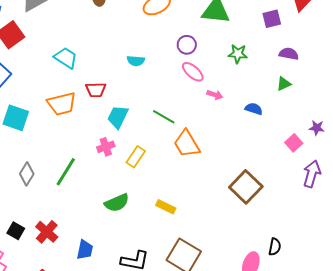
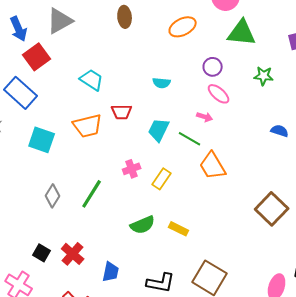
pink arrow: (215, 95) -> (205, 117), moved
cyan trapezoid: (118, 117) -> (159, 130), moved
yellow rectangle: (166, 207) -> (179, 229), moved

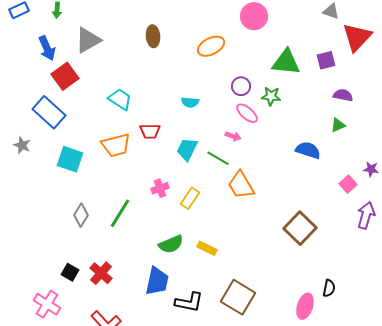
green triangle: (242, 33) -> (286, 62), moved
green star: (264, 76) -> (271, 96), moved
blue semicircle: (280, 131) -> (308, 150), size x1.4
blue trapezoid: (111, 272) -> (157, 281), moved, size x1.4

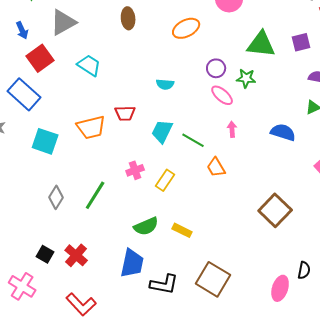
blue arrow: (47, 48) -> (22, 30), size x0.7
cyan trapezoid: (120, 99) -> (89, 65), moved
pink arrow: (233, 136) -> (232, 129), moved, turned -112
orange trapezoid: (241, 185) -> (216, 167), size x0.7

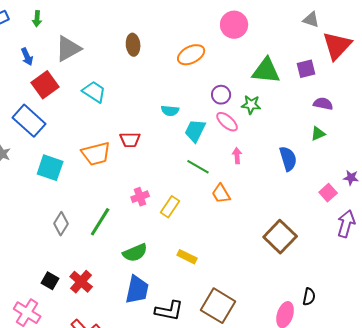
cyan trapezoid: (162, 131) -> (195, 131), moved
blue semicircle: (283, 132) -> (288, 159), turned 55
green semicircle: (146, 226) -> (135, 253), moved

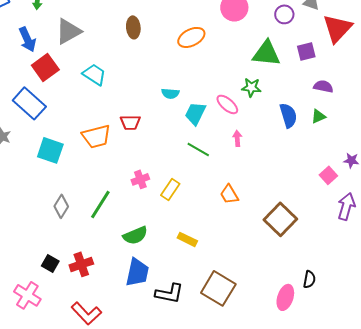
blue arrow: (27, 57) -> (27, 39), size x1.4
purple circle: (221, 95) -> (284, 14), moved
blue semicircle: (288, 159) -> (288, 115), moved
orange trapezoid: (221, 194) -> (229, 194), moved
red cross: (81, 282) -> (81, 264), turned 30

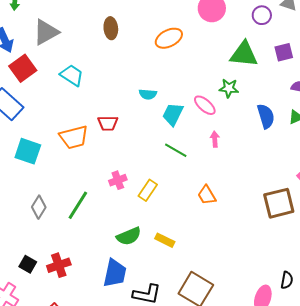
brown square: (280, 219) -> (279, 203), moved, turned 32
green semicircle: (135, 235) -> (129, 236), moved

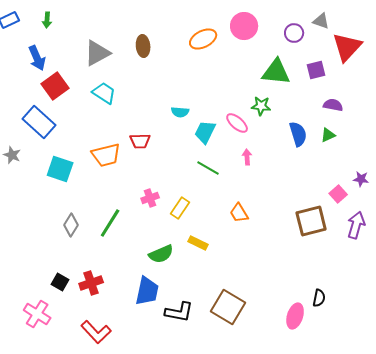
gray triangle: (46, 32) -> (97, 53), moved
orange ellipse: (169, 38) -> (203, 39), moved
yellow rectangle: (165, 240) -> (198, 243), moved

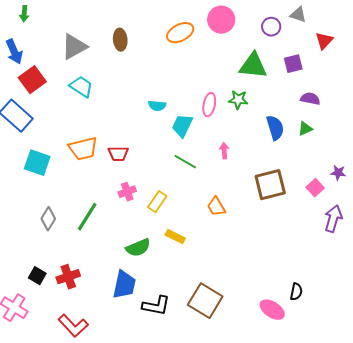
red triangle: (347, 47) -> (324, 41), size x0.6
pink ellipse: (237, 123) -> (209, 105), moved, turned 60
red trapezoid: (140, 141) -> (118, 154), moved
brown square: (311, 221) -> (270, 185), moved
pink ellipse: (295, 316) -> (272, 310), turned -75

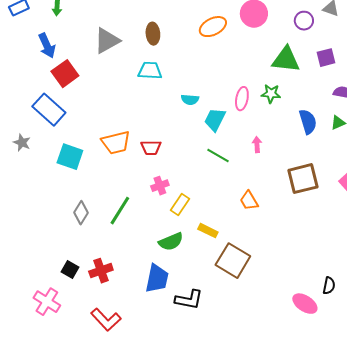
cyan trapezoid: (81, 87) -> (150, 71), moved, turned -30
yellow rectangle: (157, 202) -> (180, 205), moved
brown square: (205, 301) -> (233, 261), moved

